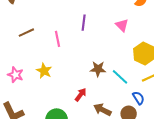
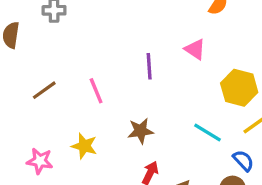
purple line: (84, 23) -> (149, 66), moved
brown star: (98, 69) -> (140, 131), moved

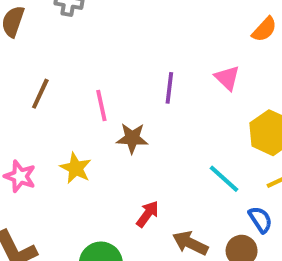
brown line: (44, 90) -> (40, 94), turned -40
brown star: (140, 131) -> (132, 138), moved

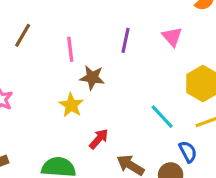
yellow star: (76, 168) -> (71, 105), moved

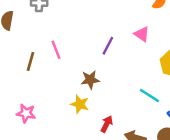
purple line: (126, 40) -> (108, 46), turned 30
pink line: (70, 49) -> (56, 50), moved

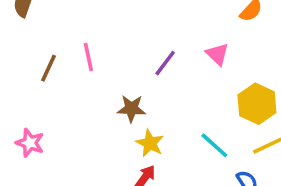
yellow star: (80, 104) -> (150, 143), moved

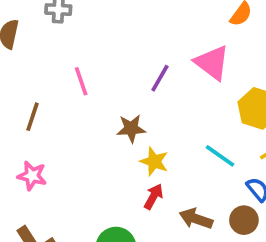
pink triangle: (217, 54) -> (212, 63), size x1.5
brown line: (49, 68) -> (33, 117), moved

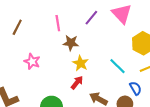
pink line: (81, 81) -> (58, 23), moved
pink star: (32, 176) -> (32, 61), moved

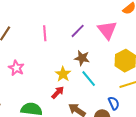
brown star: (71, 43) -> (82, 58), moved
cyan line: (118, 66) -> (89, 79), moved

